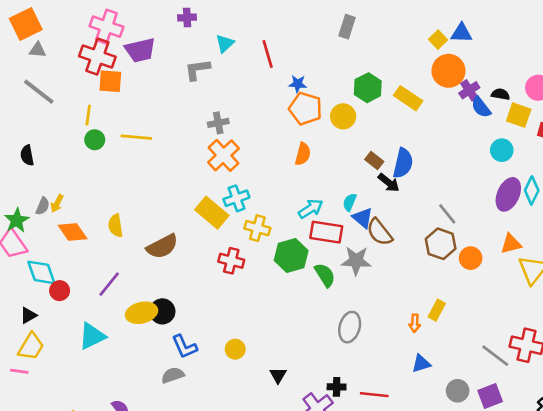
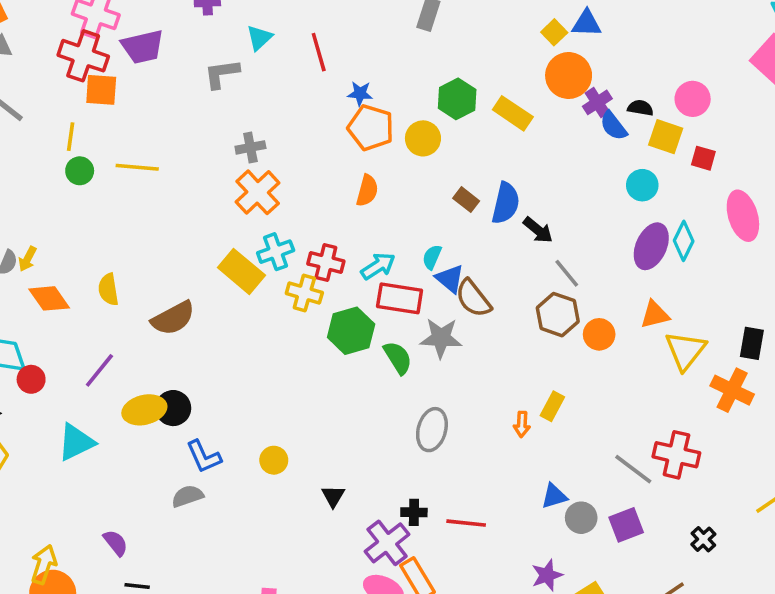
black arrow: (389, 183) -> (538, 230), moved
red cross: (231, 261) -> (326, 262), moved
blue triangle: (421, 363) -> (554, 496), moved

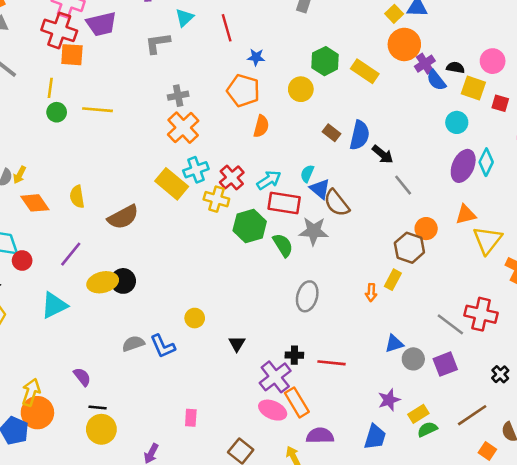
orange pentagon: (371, 128) -> (243, 90), moved
red cross: (326, 262) -> (232, 177), turned 35
brown hexagon: (558, 315) -> (409, 248), moved
blue L-shape: (204, 457) -> (163, 346), moved

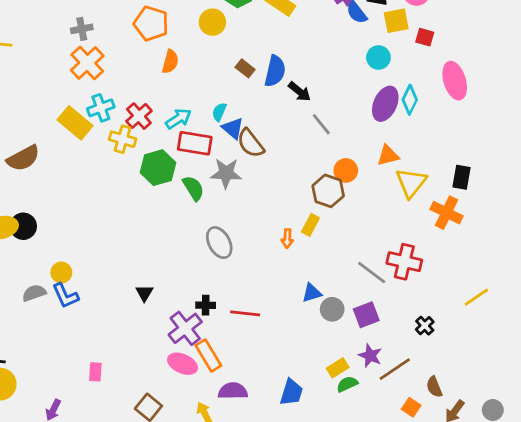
yellow square: (473, 88) -> (396, 21), turned -30
gray ellipse: (307, 296) -> (219, 243), turned -44
yellow circle: (195, 318) -> (61, 273), moved
purple star: (389, 400) -> (370, 356), moved, turned -30

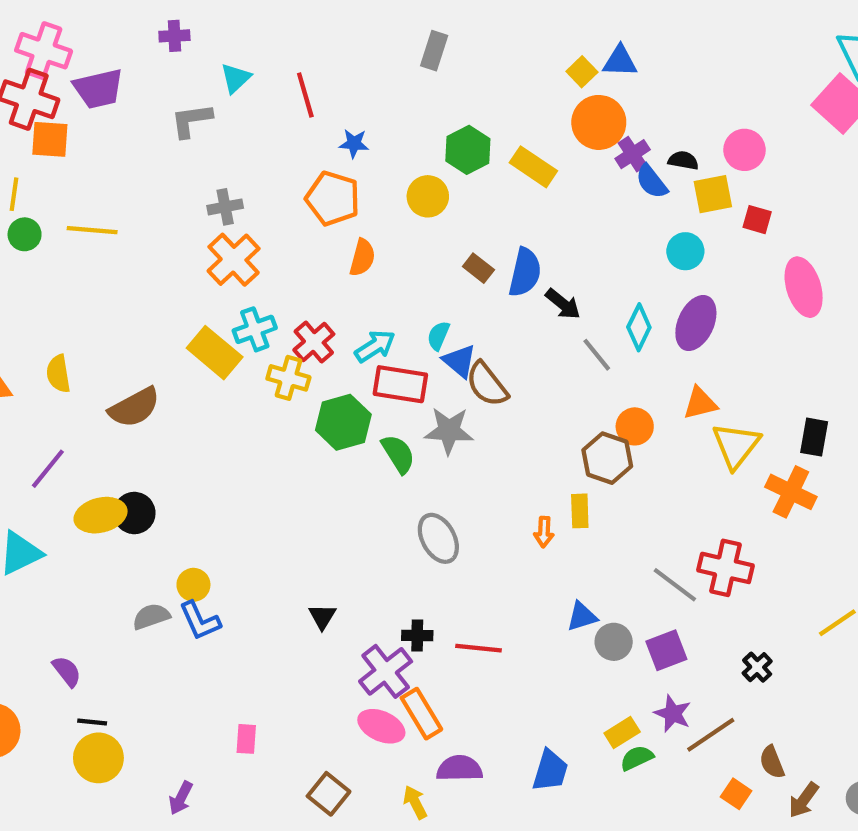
cyan diamond: (410, 100) -> (639, 327), moved
yellow rectangle: (310, 225) -> (580, 511), turned -30

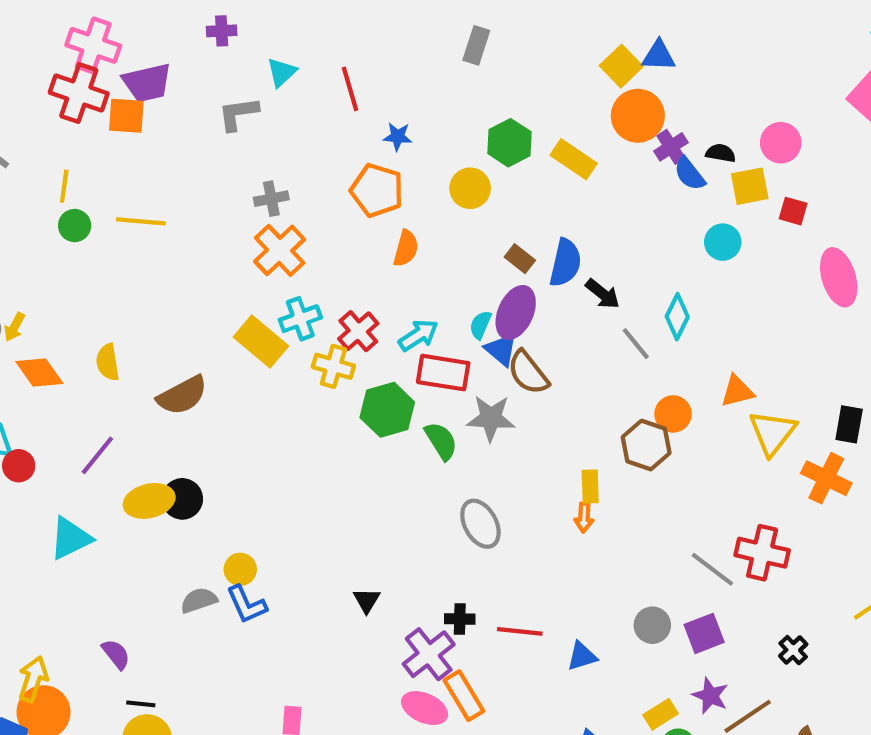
yellow square: (582, 72) -> (621, 66), size x1.4
orange square: (50, 139) -> (126, 116), moved
purple ellipse: (696, 323) -> (516, 312), moved
yellow rectangle: (580, 511) -> (590, 486), moved
blue triangle: (582, 616) -> (582, 656), moved

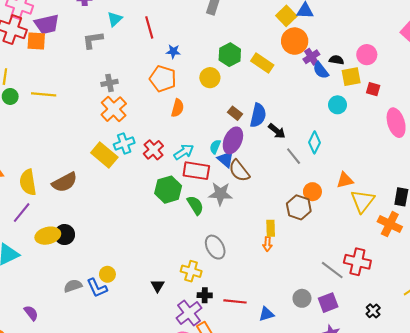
yellow semicircle: (108, 362) -> (28, 182), moved, size x1.4
yellow cross: (333, 366) -> (191, 271), moved
yellow circle: (240, 569) -> (107, 274), moved

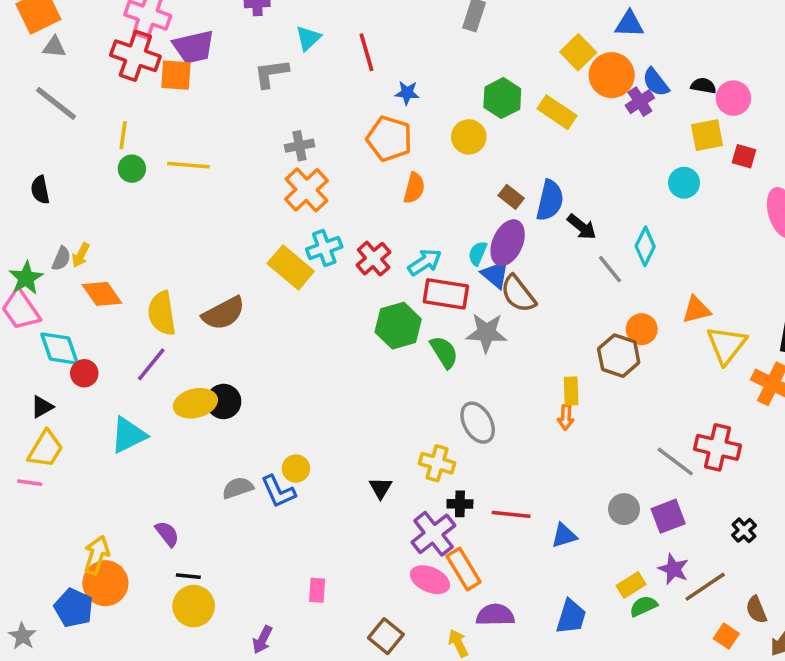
yellow square: (286, 16) -> (578, 52), moved
black semicircle: (336, 60) -> (703, 86), moved
blue semicircle: (321, 70) -> (656, 82), moved

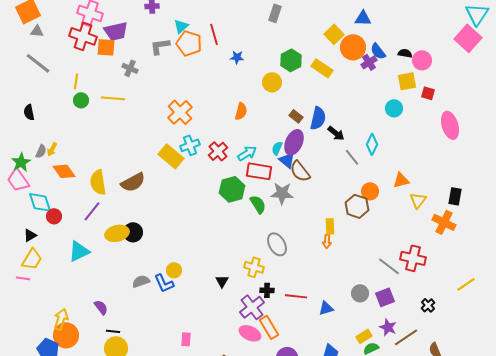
orange pentagon: (389, 139) -> (189, 43), moved
gray cross: (299, 146) -> (130, 68), moved, turned 35
yellow triangle: (726, 345) -> (418, 200), size x0.7

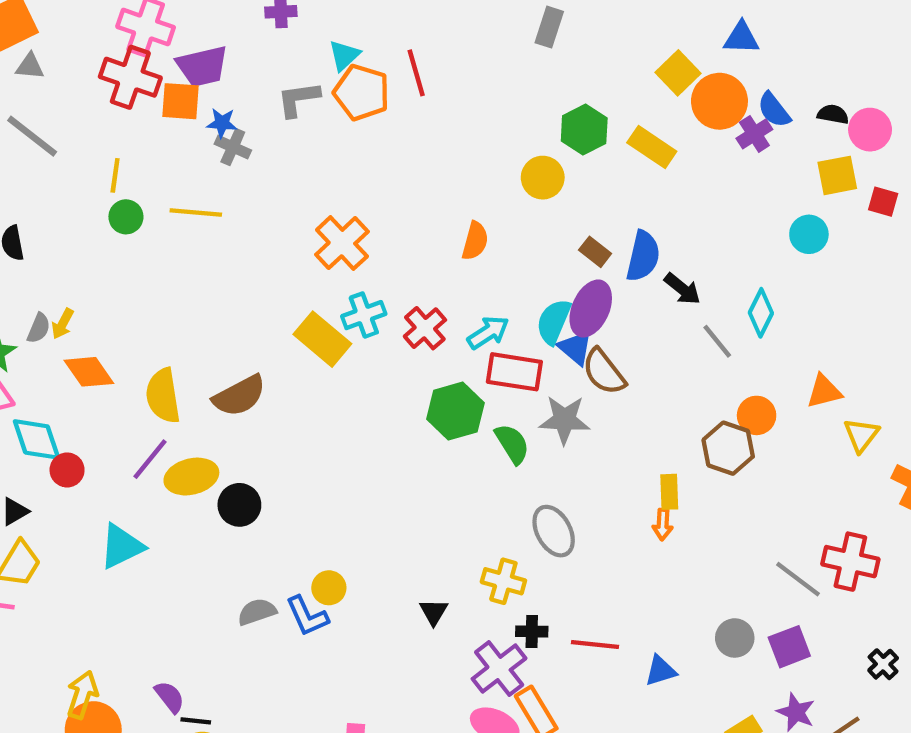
blue star: (237, 57) -> (222, 123), moved
cyan semicircle: (277, 148) -> (554, 322), size x1.5
yellow ellipse: (117, 233) -> (191, 477), moved
purple semicircle: (101, 307) -> (170, 697), moved

